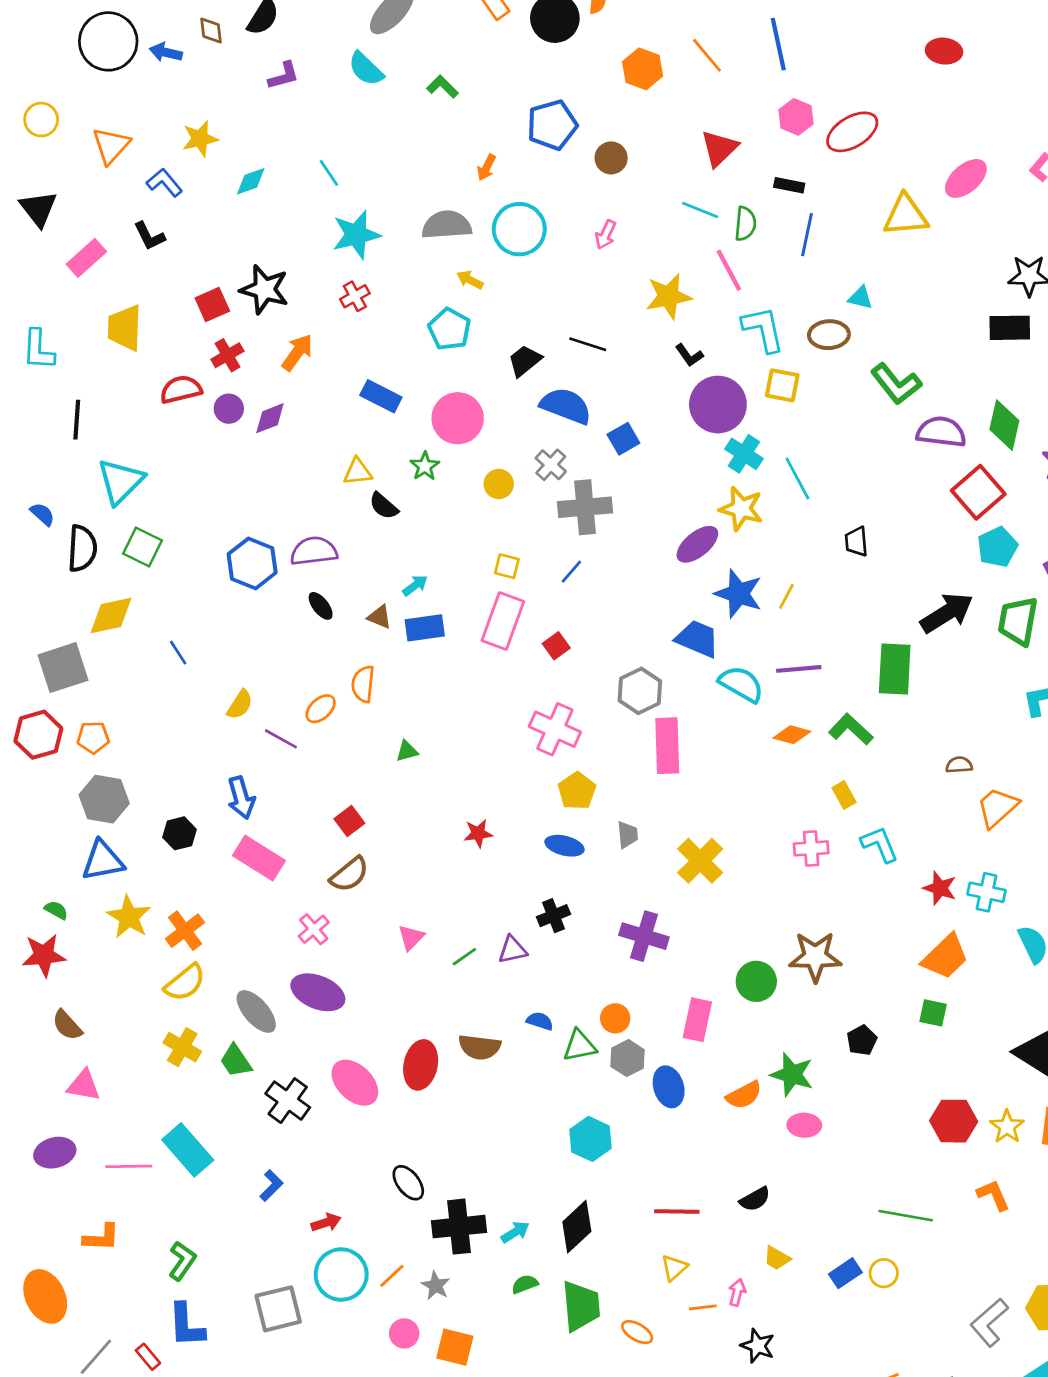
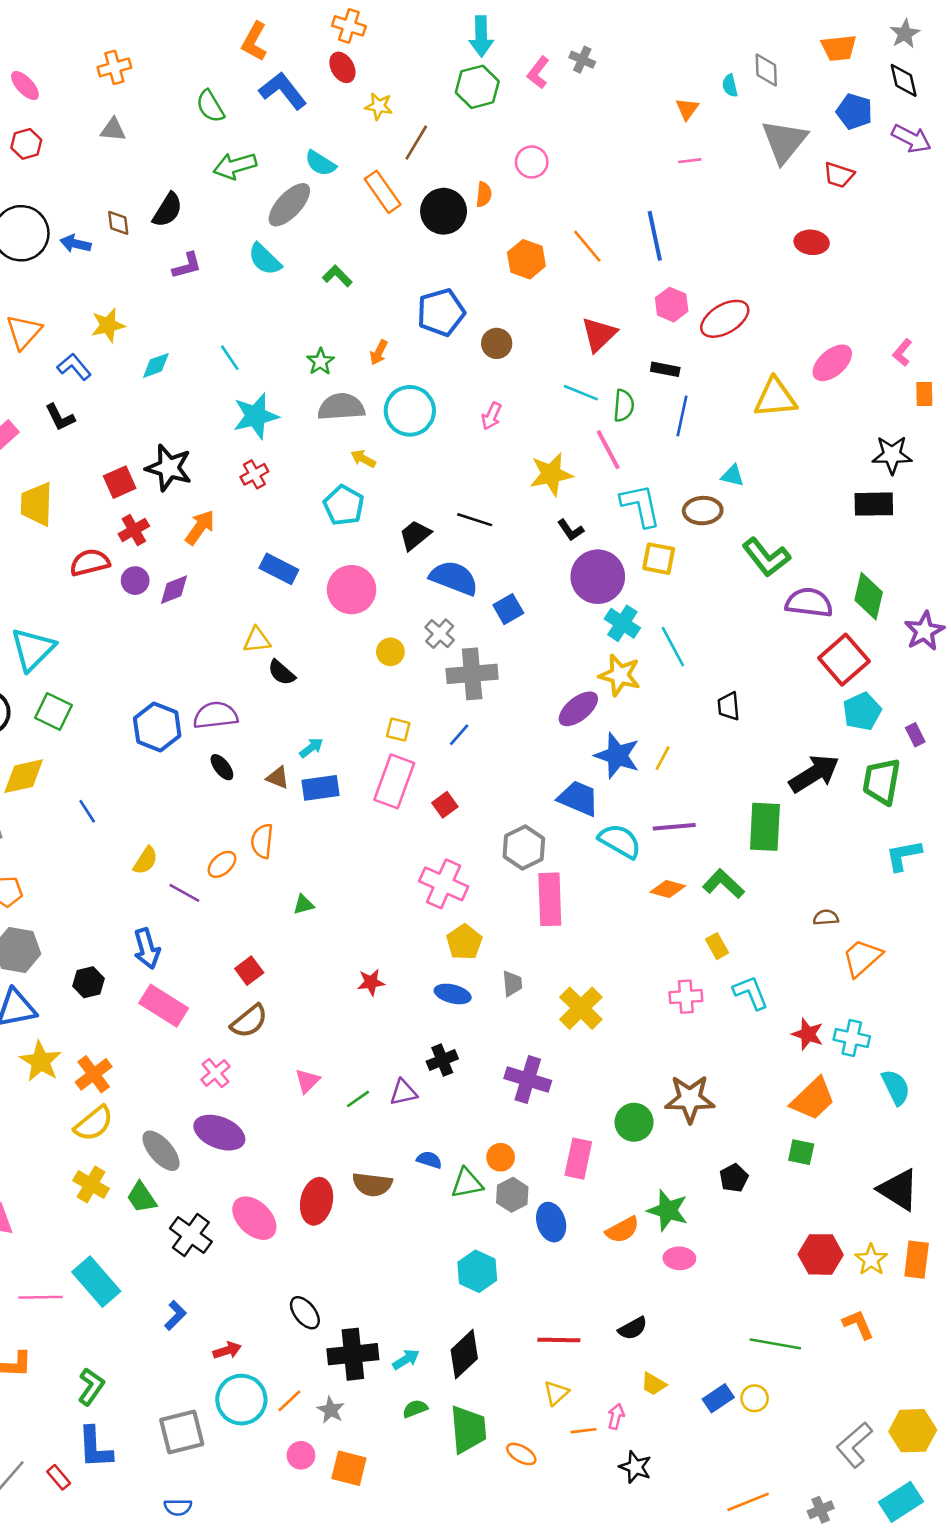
green star: (425, 466) -> (320, 362), moved

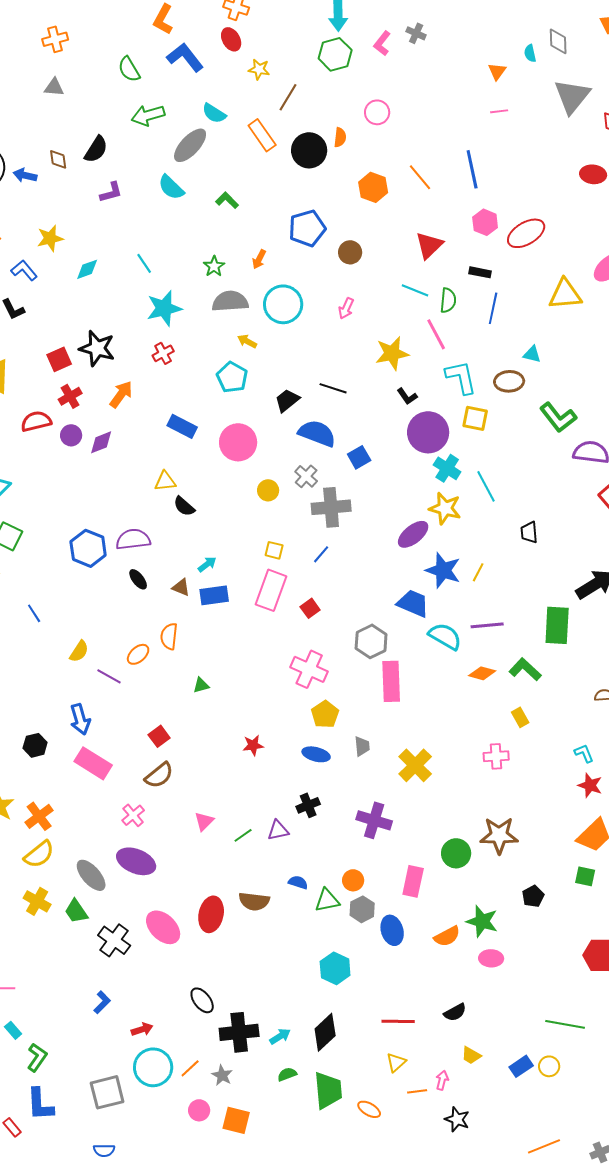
cyan L-shape: (751, 993) -> (584, 753), moved, size x0.7
cyan rectangle: (96, 1282) -> (13, 1030), moved, size x0.5

